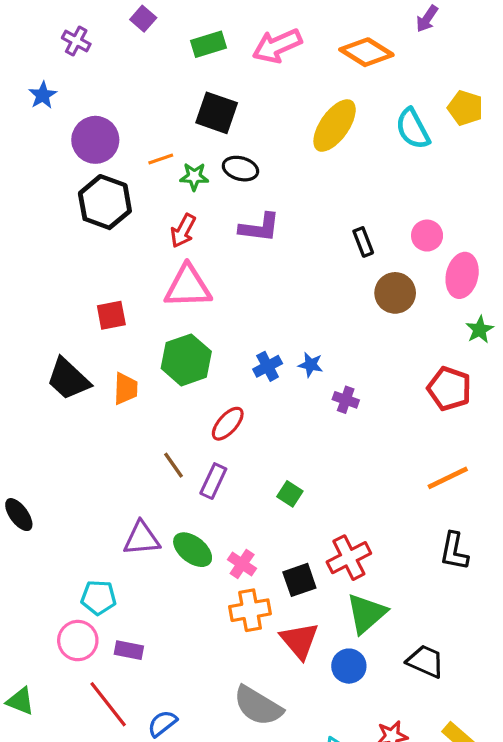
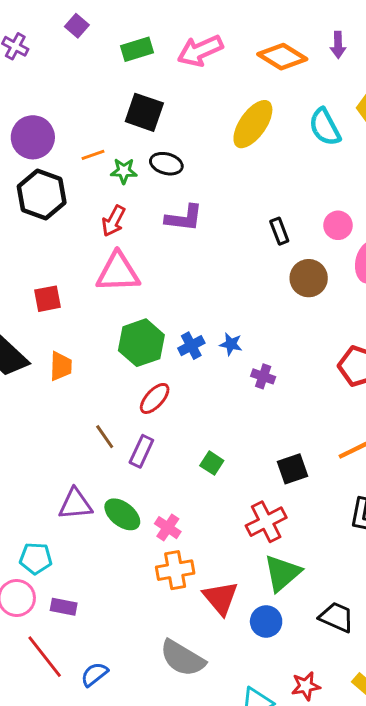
purple arrow: (427, 19) -> (338, 45), moved, turned -35
green hexagon: (186, 360) -> (141, 343), moved
black square: (299, 580) -> (293, 469), moved

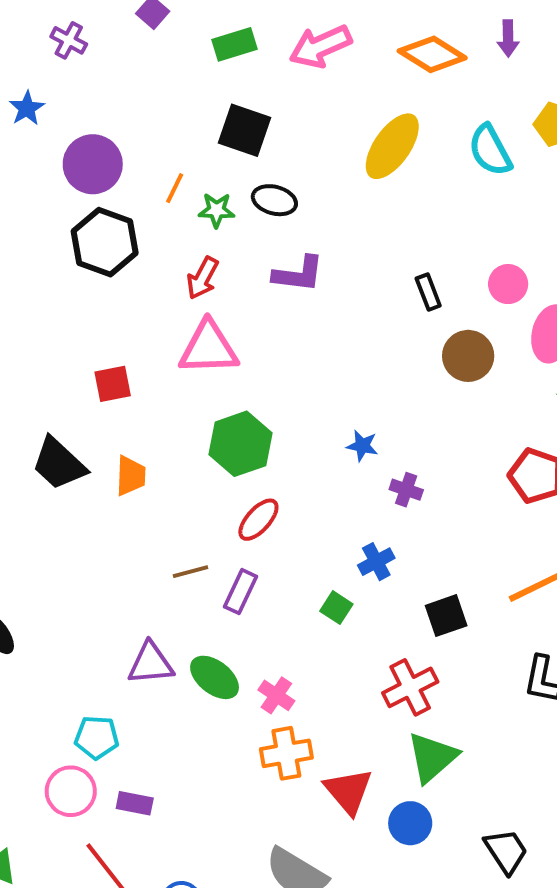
orange line: (93, 155) -> (175, 188), turned -45
blue cross: (191, 346) -> (376, 562), moved
brown line: (105, 437) -> (191, 572), turned -70
black trapezoid: (337, 617) -> (506, 851), moved, turned 33

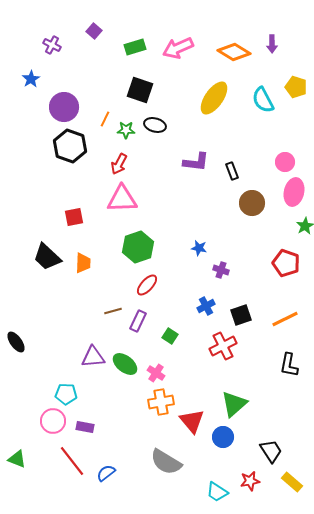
purple L-shape: (298, 274) -> (196, 162), moved
pink circle: (508, 284) -> (285, 162), moved
green square: (336, 608) -> (170, 336), moved
black square: (446, 616) -> (241, 315), moved
red cross: (410, 687) -> (223, 346), moved

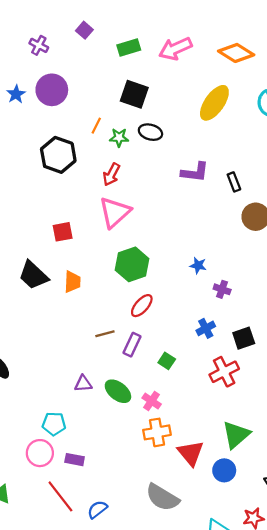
blue star: (31, 79) -> (16, 94), moved
purple circle: (64, 107) -> (52, 90), moved
pink triangle: (122, 199) -> (115, 212), turned -40
purple triangle: (93, 357) -> (83, 384), size x0.7

